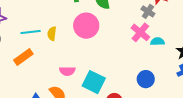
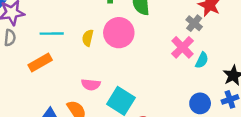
yellow semicircle: (52, 34) -> (88, 38), moved
cyan semicircle: (157, 41) -> (202, 60), turned 112
blue circle: (146, 79) -> (200, 103), moved

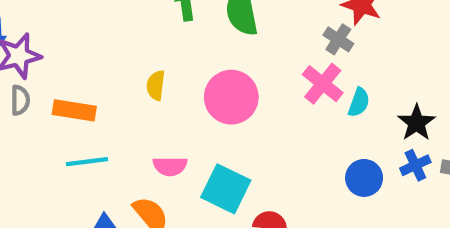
pink circle: (119, 33) -> (231, 97), moved
cyan line: (52, 34) -> (87, 162), moved
orange rectangle: (40, 63) -> (74, 110), moved, turned 45

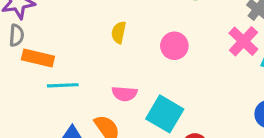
pink circle: (231, 97) -> (174, 46), size x0.7
orange rectangle: (74, 110) -> (38, 58), moved

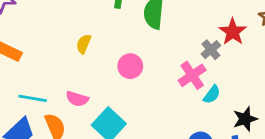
cyan line: (63, 85) -> (33, 98), moved

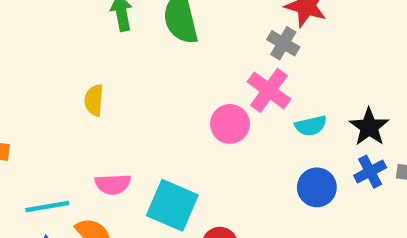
pink circle: (130, 66) -> (230, 124), moved
cyan semicircle: (212, 95) -> (311, 126), moved, turned 60

